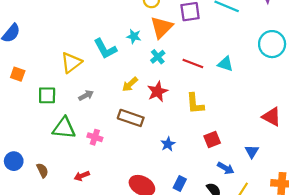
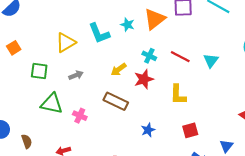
cyan cross: (158, 57) -> (149, 56), moved, turned -32
cyan triangle: (225, 64) -> (211, 61), turned 42
orange square: (18, 74) -> (14, 48), turned 32

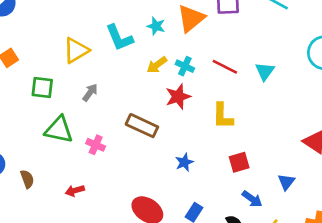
yellow arrow: (119, 69) -> (157, 65), moved
gray arrow: (76, 75) -> (90, 92), turned -32

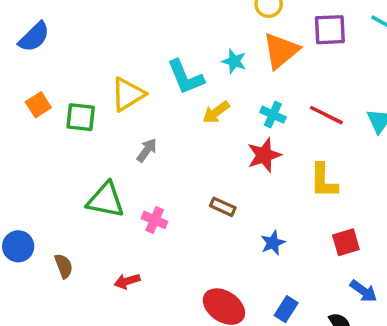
yellow arrow: (157, 65) -> (216, 112), moved
green square: (42, 88) -> (81, 117), moved
brown rectangle: (142, 126) -> (223, 207), moved, size x0.6

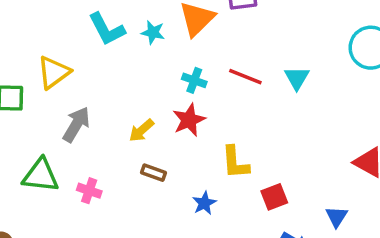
cyan L-shape: (185, 77) -> (107, 29), moved
yellow arrow: (216, 112) -> (142, 130), moved
gray arrow: (147, 150) -> (76, 124), size x1.5
yellow L-shape: (324, 181) -> (235, 163), moved

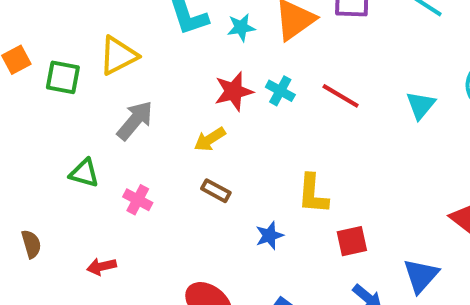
cyan star: (153, 32) -> (241, 27), turned -30
cyan triangle: (297, 78) -> (421, 105), moved
red star: (189, 120) -> (234, 91), moved
green triangle: (41, 175) -> (84, 173), size x0.7
blue triangle: (337, 217) -> (421, 276), size x1.4

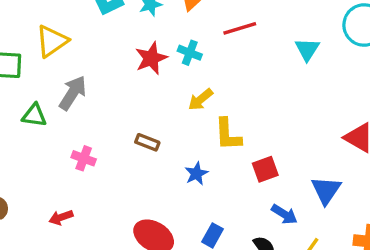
red line: (341, 96) -> (240, 28), moved, turned -40
yellow arrow: (210, 139) -> (200, 100), moved
green triangle: (84, 173) -> (34, 115), moved

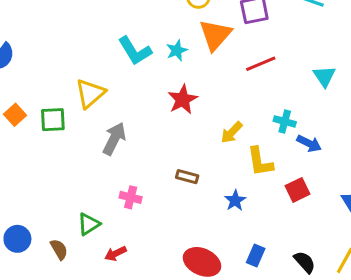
cyan cross: (190, 53) -> (285, 121), moved
green triangle: (34, 115) -> (89, 224), moved, turned -35
blue arrow: (284, 214) -> (309, 143), moved

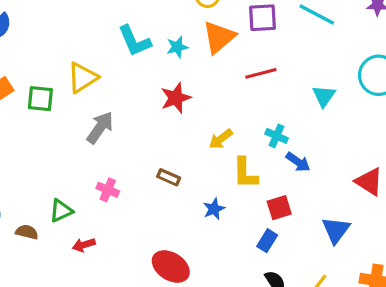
brown semicircle: (59, 249) -> (27, 232), turned -55
blue rectangle: (256, 255) -> (267, 241), moved

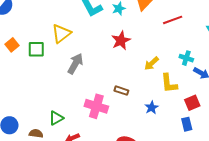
pink cross: (108, 190) -> (96, 106), moved, size x1.6
blue rectangle: (267, 241) -> (187, 124), turned -40

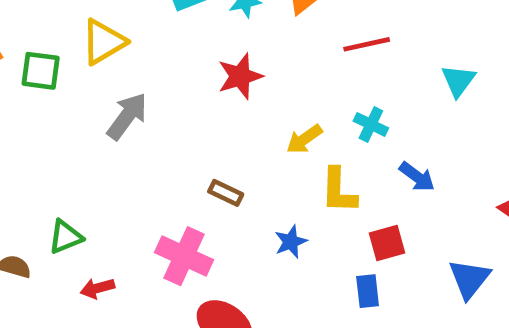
cyan cross: (186, 58) -> (371, 124), moved
pink cross: (96, 106) -> (184, 256), moved

